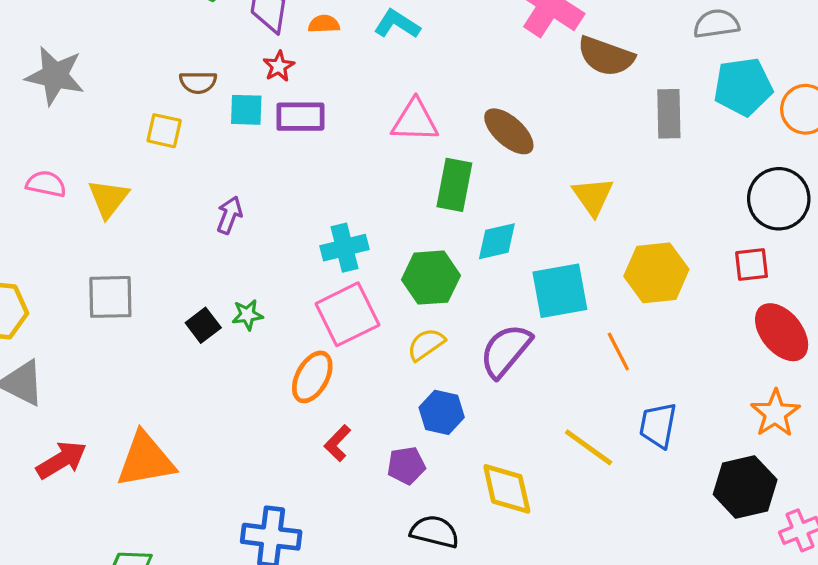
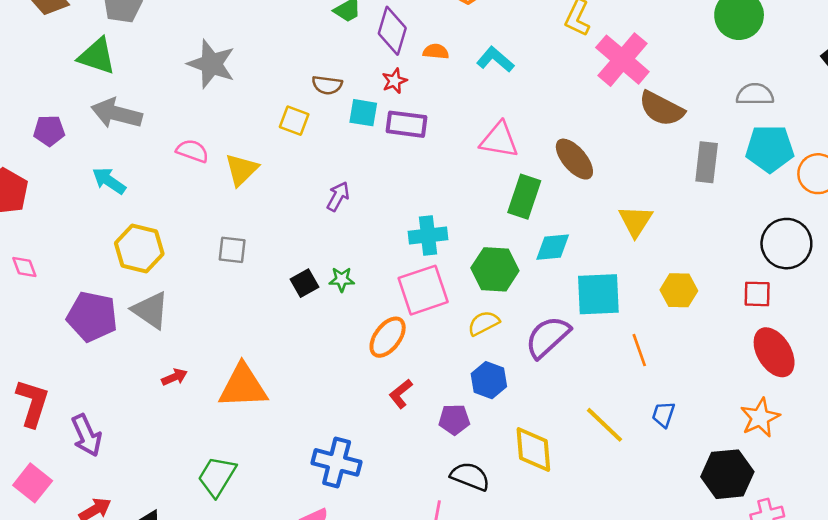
yellow hexagon: (656, 273) -> (679, 290), size x0.7
gray square: (110, 297) -> (232, 250), size x0.7
blue trapezoid: (658, 425) -> (663, 414), size x0.7
red arrow: (61, 460) -> (174, 377), size x0.6

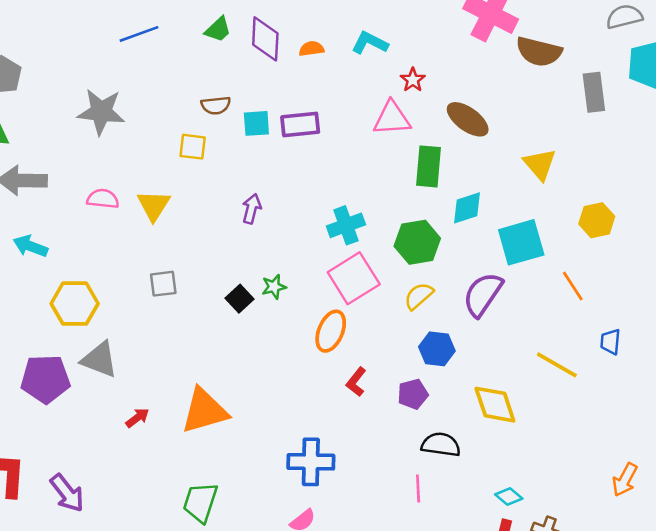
red star: (394, 81) -> (413, 80), moved

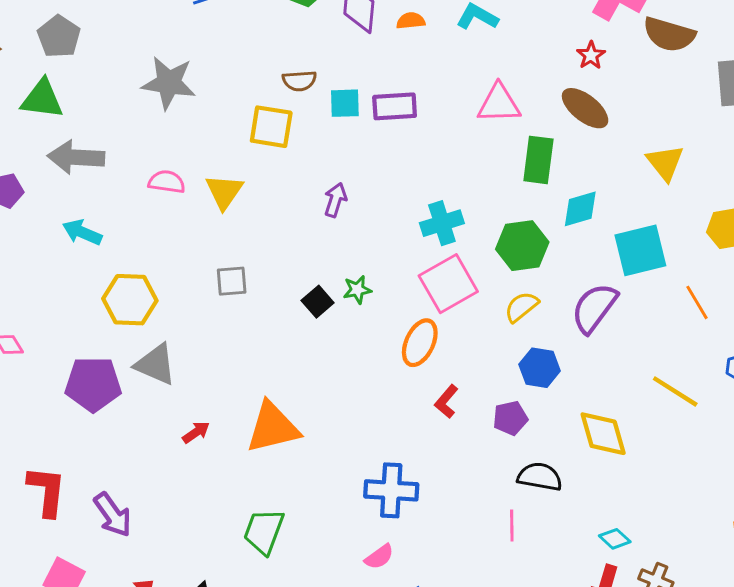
red star: (413, 80) -> (591, 55), moved
yellow square: (193, 147) -> (271, 127), size x1.4

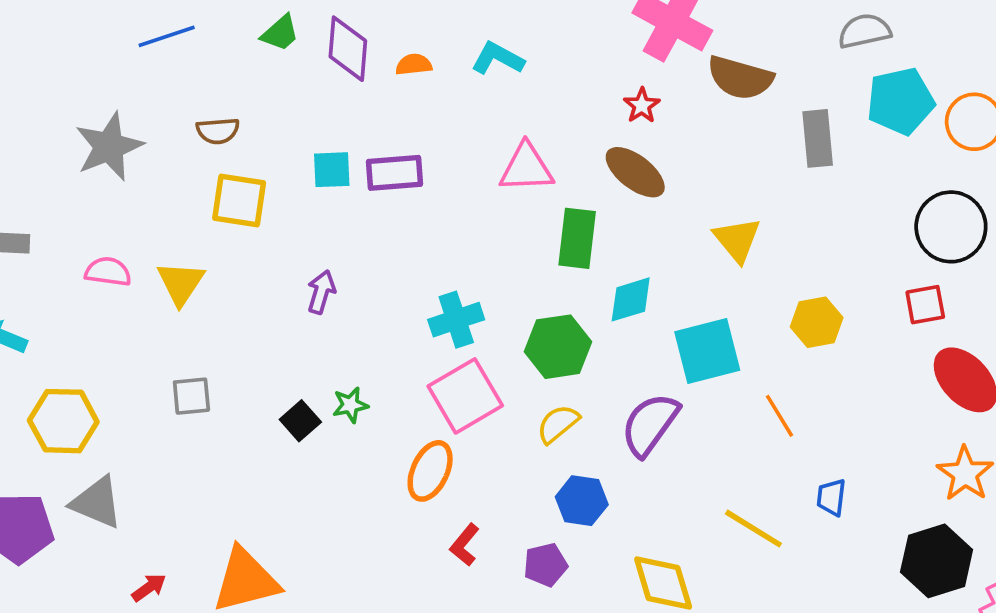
brown semicircle: (299, 81) -> (218, 131), moved
gray star: (169, 83) -> (109, 147), turned -30

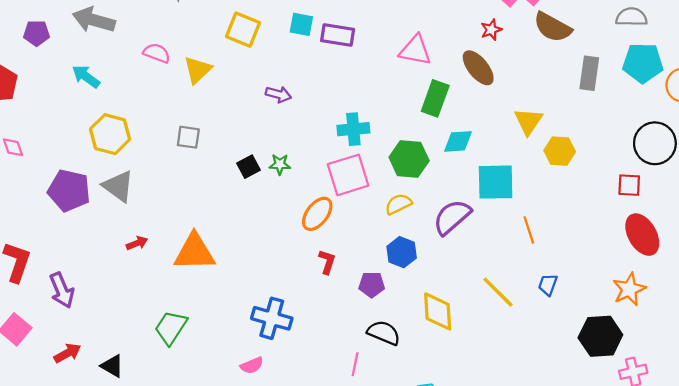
purple arrow: (321, 292) -> (278, 94), turned 75
yellow hexagon: (817, 322) -> (560, 151), moved
red L-shape: (465, 545) -> (327, 262), turned 145

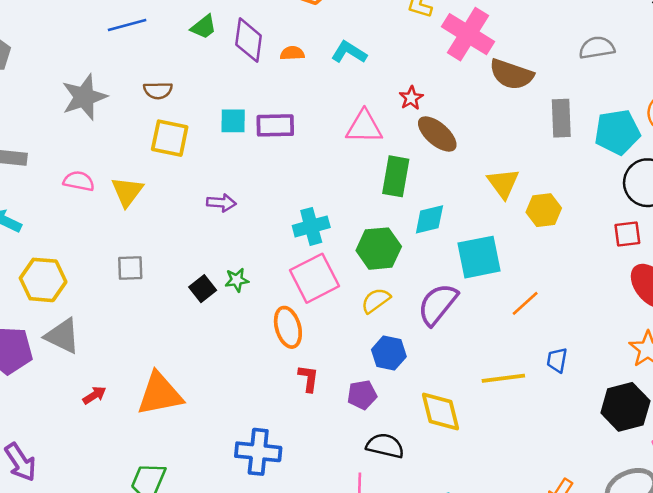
red star: (491, 30) -> (411, 98), moved
cyan pentagon: (643, 63) -> (617, 132), moved
orange ellipse: (317, 214) -> (288, 327), turned -44
orange line: (529, 230) -> (525, 303), turned 76
yellow line: (498, 292) -> (503, 378), turned -42

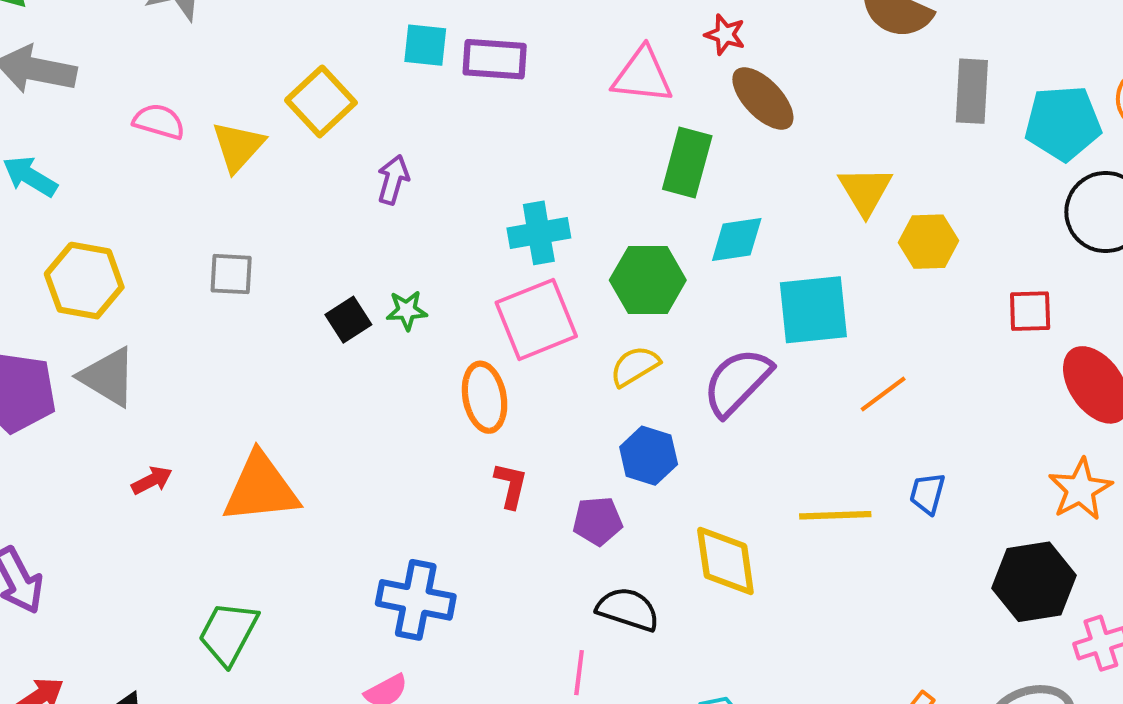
red star: (411, 98) -> (725, 35), turned -30
yellow square: (170, 138) -> (321, 101), moved, turned 30
purple arrow: (221, 203) -> (393, 180), turned -84
red square: (627, 234) -> (1030, 311), moved

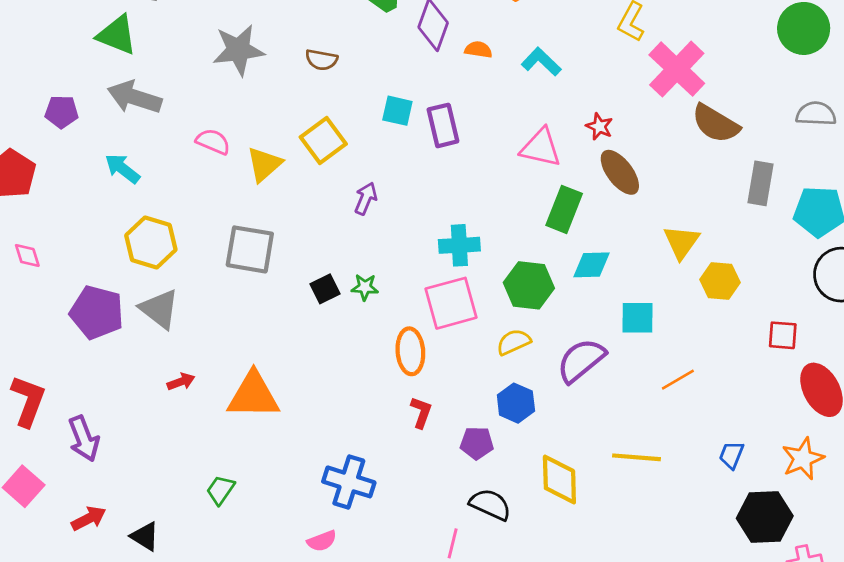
purple rectangle: (495, 59) -> (443, 125), turned 66
gray square: (231, 274) -> (250, 249), size x1.6
cyan square: (813, 310) -> (638, 318), size x0.7
blue trapezoid: (927, 493) -> (731, 455), moved
green trapezoid: (228, 633) -> (220, 490), size x0.7

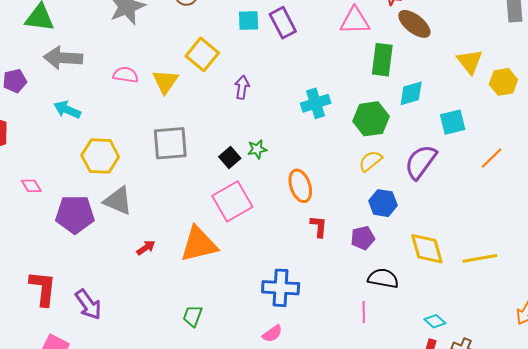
pink diamond: (27, 255) -> (31, 186), moved
pink square: (451, 303) -> (232, 201), moved
yellow line: (637, 457) -> (480, 258), moved

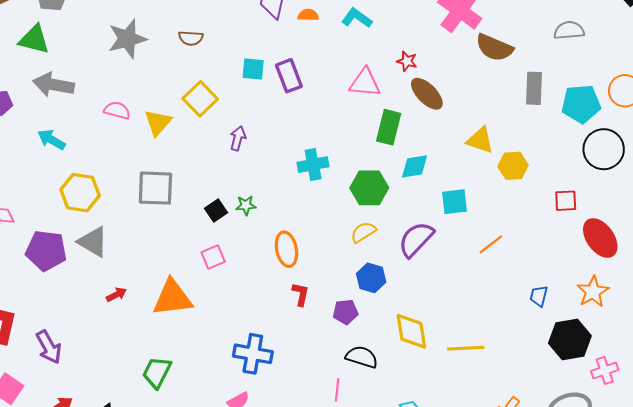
yellow triangle: (470, 62) -> (480, 140), turned -40
pink square: (232, 201) -> (213, 257), size x0.6
green trapezoid: (193, 316) -> (157, 372), size x1.4

